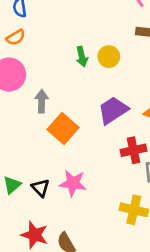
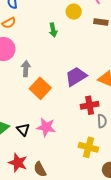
green arrow: (82, 57) -> (53, 30), moved
yellow circle: (109, 57) -> (74, 12), moved

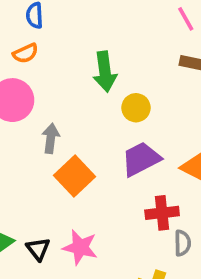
yellow circle: (74, 12) -> (136, 108), moved
green arrow: (53, 30) -> (105, 72), size x1.5

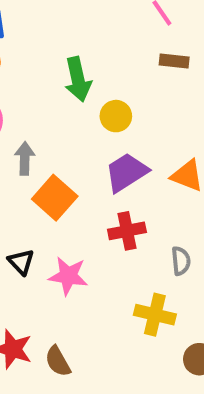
red cross: (162, 213) -> (127, 231), moved
black triangle: (38, 249) -> (21, 262), moved

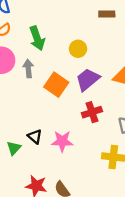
green arrow: (78, 79) -> (37, 38), moved
gray arrow: (25, 158) -> (28, 69), moved
orange square: (55, 198) -> (56, 85), moved

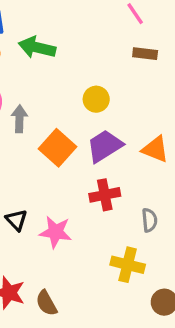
green arrow: (37, 38) -> (37, 47), moved, turned 115

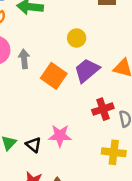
red cross: (105, 195) -> (103, 109), moved
black triangle: (16, 220) -> (33, 145), moved

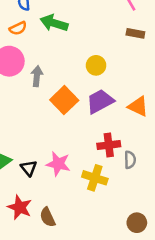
yellow cross: (114, 152) -> (95, 178), moved

